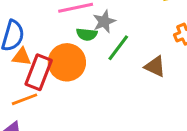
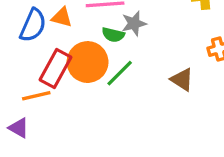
green line: (118, 48) -> (120, 73), moved
orange triangle: (22, 57) -> (62, 17), moved

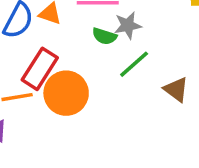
orange circle: (88, 62) -> (66, 93), moved
green line: (120, 73) -> (134, 64), moved

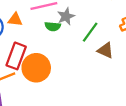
green line: (134, 64) -> (90, 32), moved

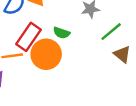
green semicircle: (53, 26) -> (61, 33), moved

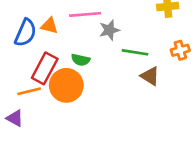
green line: (111, 32) -> (135, 52), turned 55

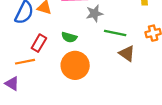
red rectangle: (45, 68) -> (39, 43), size x0.7
orange circle: (66, 85) -> (75, 65), moved

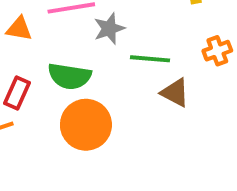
green semicircle: (69, 37) -> (70, 76), size x1.5

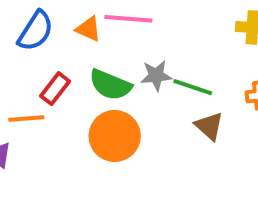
orange triangle: (19, 29) -> (88, 29), moved
gray star: (109, 29) -> (156, 76), moved

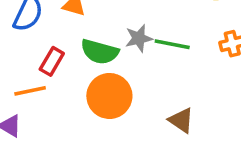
brown triangle: (209, 126) -> (181, 120), moved

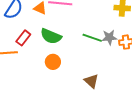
gray star: (139, 38) -> (109, 37), moved
orange circle: (109, 96) -> (53, 62), size x0.6

